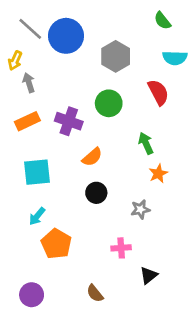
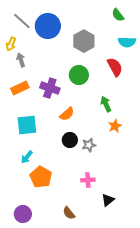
gray star: (140, 209) -> (89, 145), moved

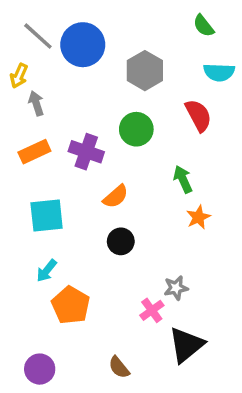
gray star: (89, 145) -> (176, 288), moved
pink cross: (88, 180) -> (152, 310), turned -32
black triangle: (108, 200) -> (186, 345), size x1.6

